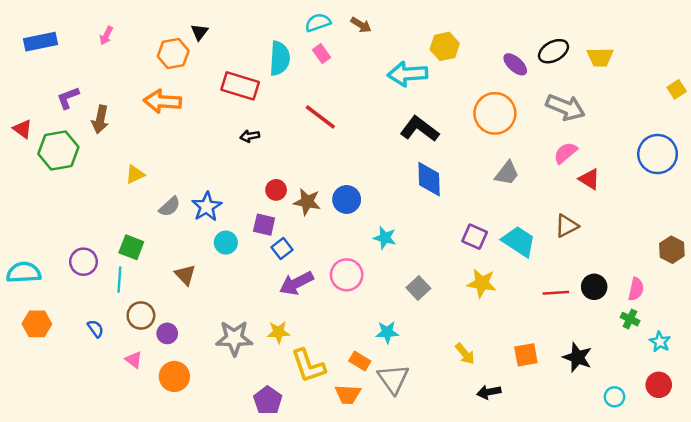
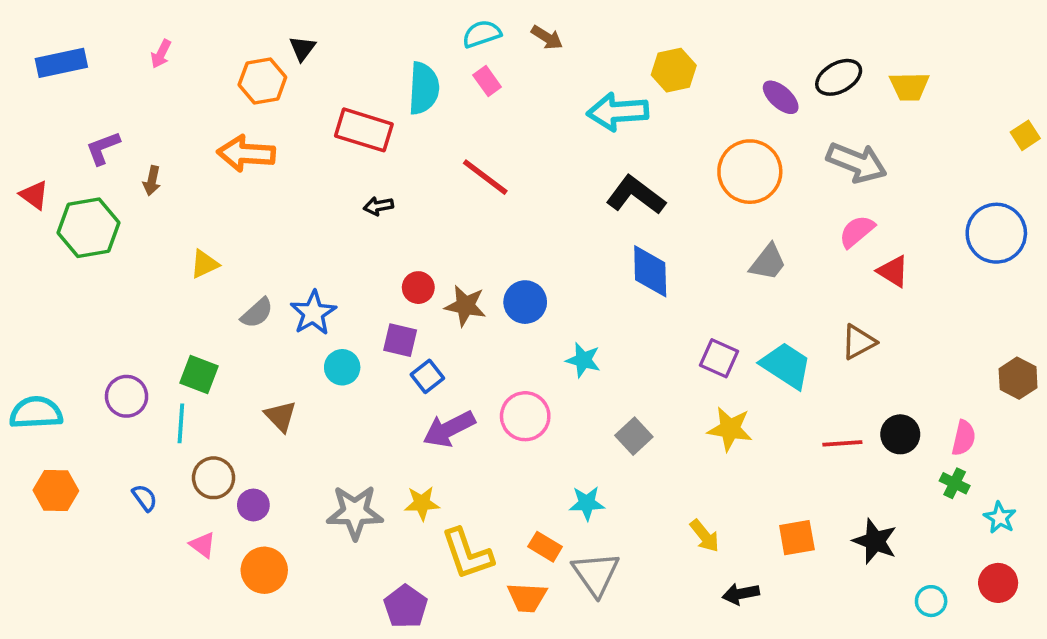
brown arrow: (100, 119) -> (152, 181), size x0.7

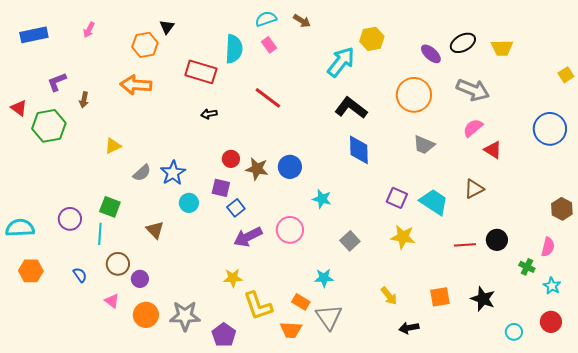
cyan arrow: (618, 112) -> (341, 62), turned 132
gray trapezoid: (768, 262) -> (424, 145), turned 75
pink semicircle: (964, 438) -> (548, 247), moved
gray star: (355, 512) -> (185, 316), moved

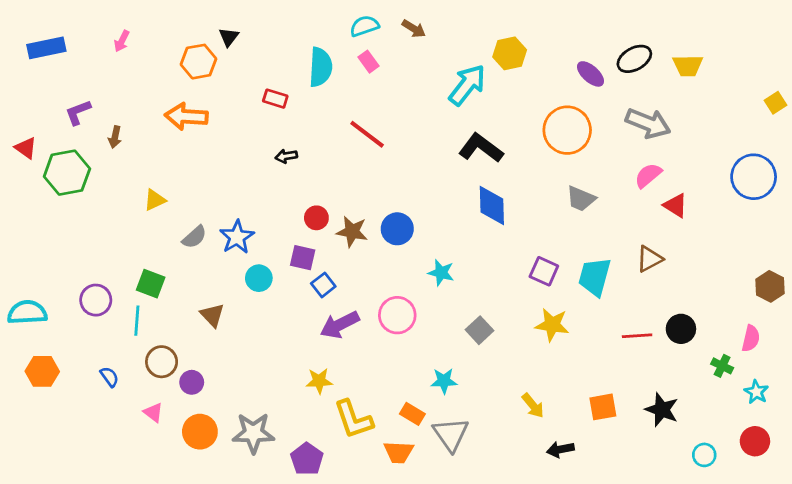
red rectangle: (201, 72) -> (275, 99), size x0.6
cyan trapezoid: (434, 202) -> (595, 277), turned -108

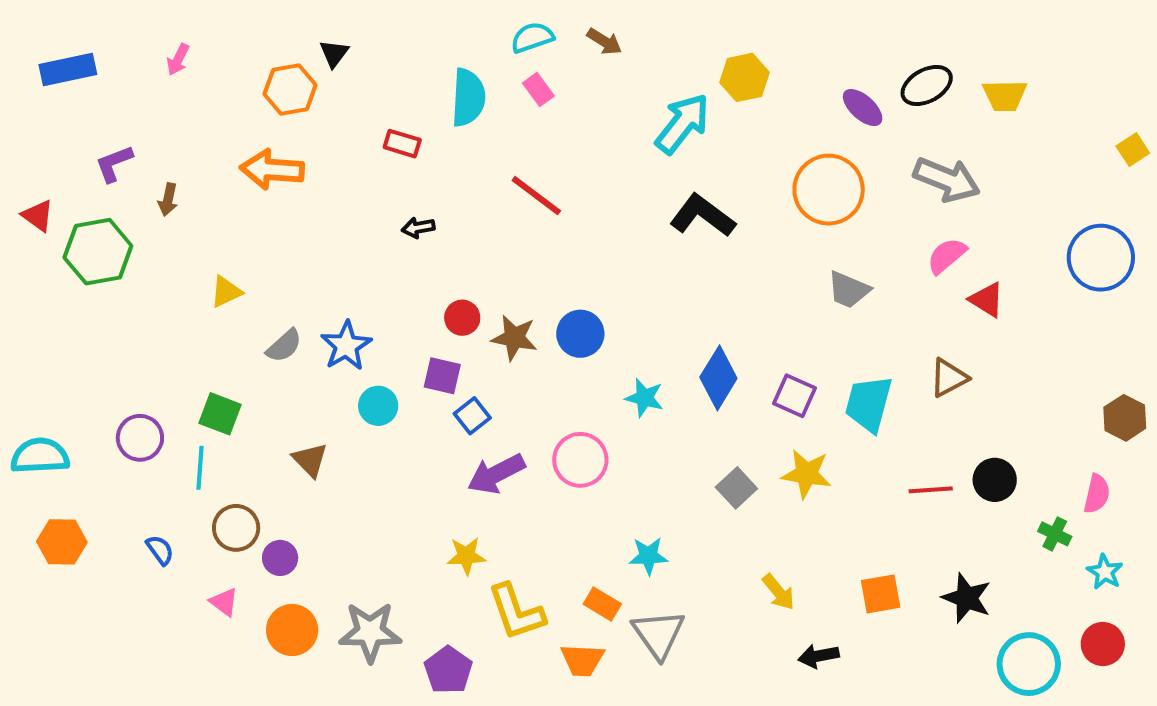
blue diamond: (492, 206) -> (718, 378), moved, turned 33
gray square: (479, 330) -> (736, 488), moved
cyan circle: (704, 455) -> (1029, 664), size x1.8

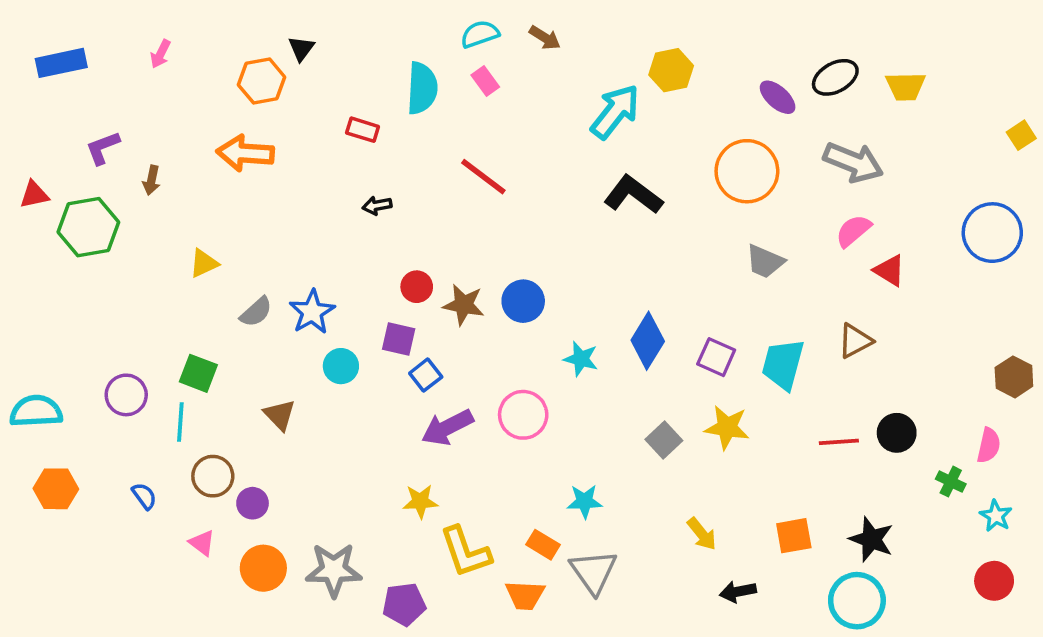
red triangle: (38, 216) -> (34, 195), turned -48
cyan circle: (1029, 664) -> (857, 601), moved
purple pentagon: (448, 670) -> (404, 604), turned 30

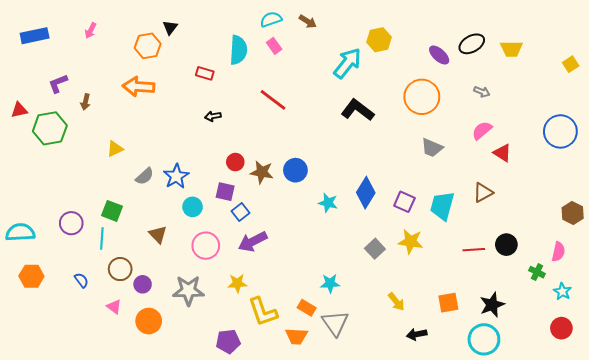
yellow square: (1021, 135) -> (571, 64), moved
gray arrow: (853, 162) -> (482, 92), size x0.5
pink circle: (523, 415) -> (206, 246), moved
black star: (871, 539) -> (492, 305), turned 30
gray star: (334, 570) -> (188, 290), moved

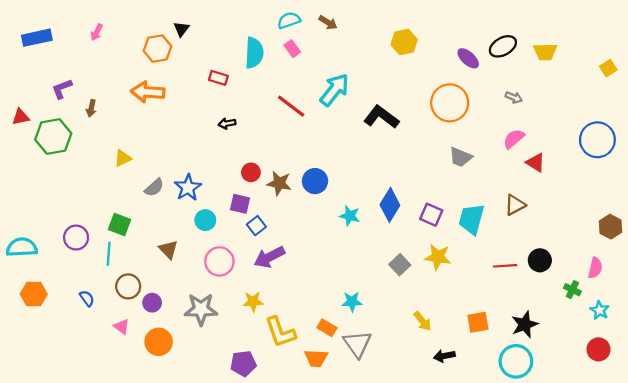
cyan arrow: (347, 63) -> (335, 90), moved

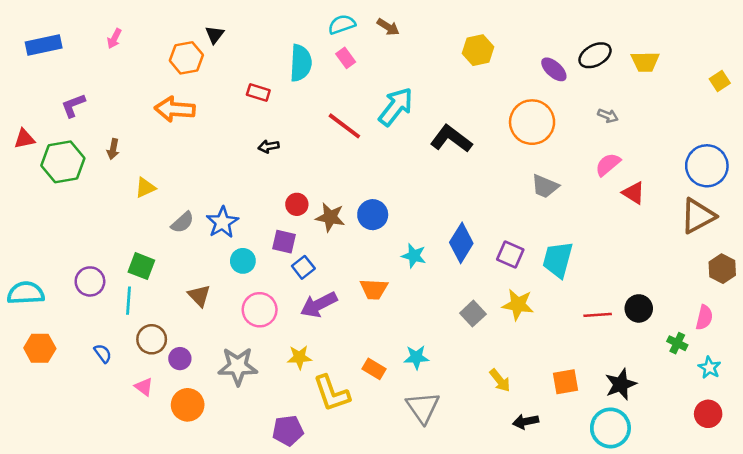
brown arrow: (91, 108) -> (113, 149), moved
brown triangle: (515, 205) -> (698, 216), moved, size x1.4
orange rectangle: (327, 328) -> (374, 369), moved
orange trapezoid: (316, 358) -> (374, 289), moved

